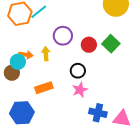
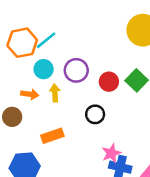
cyan circle: (18, 62) -> (44, 69), moved
pink star: (80, 90) -> (111, 153), moved

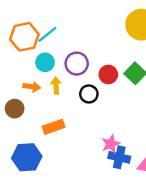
black circle: (95, 114) -> (89, 94), moved

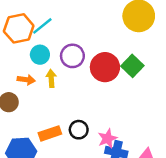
red circle: (108, 75) -> (105, 67), size x1.5
black circle: (89, 94) -> (79, 130), moved
orange rectangle: (54, 127) -> (50, 133), moved

